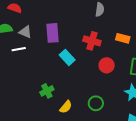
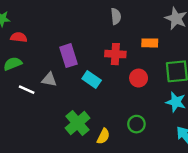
gray triangle: (25, 32) -> (49, 79), moved
white line: (19, 49) -> (27, 90), moved, turned 48
green cross: (47, 91) -> (78, 123), size x1.5

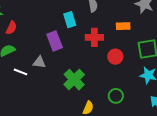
red semicircle: (19, 37) -> (11, 28), turned 112
cyan rectangle: (92, 80) -> (70, 20), moved, turned 42
green cross: (78, 123) -> (74, 80), moved

